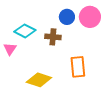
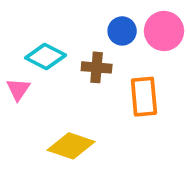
orange rectangle: (78, 67) -> (144, 97), moved

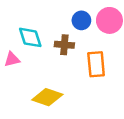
cyan diamond: (46, 57) -> (30, 37), turned 45
pink triangle: (18, 89) -> (12, 59), turned 42

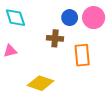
cyan diamond: (30, 37) -> (15, 18), moved

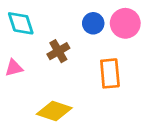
brown cross: (55, 38) -> (58, 51), moved, turned -35

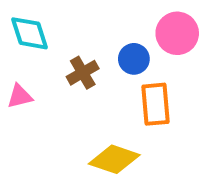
blue circle: (93, 23) -> (134, 59), moved
yellow diamond: (54, 111) -> (114, 159), moved

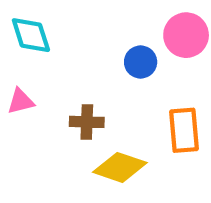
brown cross: (83, 73) -> (87, 122), moved, turned 32
orange rectangle: (156, 104) -> (184, 130), moved

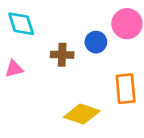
brown cross: (87, 122) -> (62, 55), moved

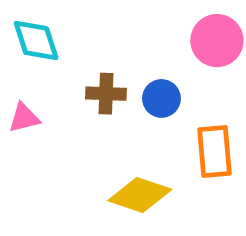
blue circle: (96, 42) -> (161, 98), moved

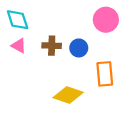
pink triangle: (24, 118) -> (19, 46), moved, turned 42

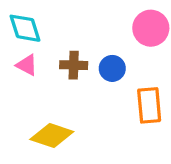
yellow diamond: (68, 95) -> (52, 136), moved

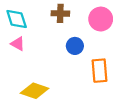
brown cross: (74, 65) -> (60, 13), moved

